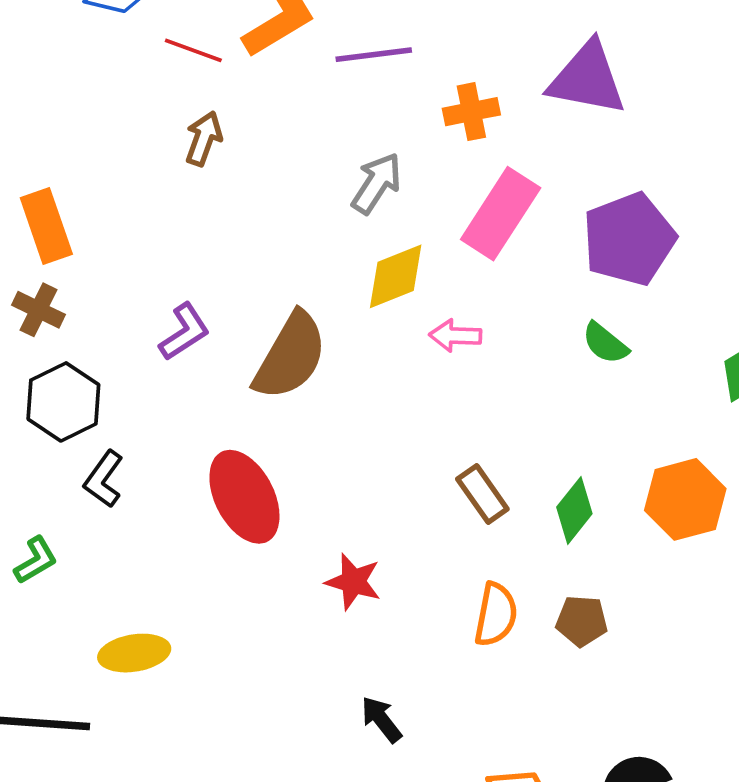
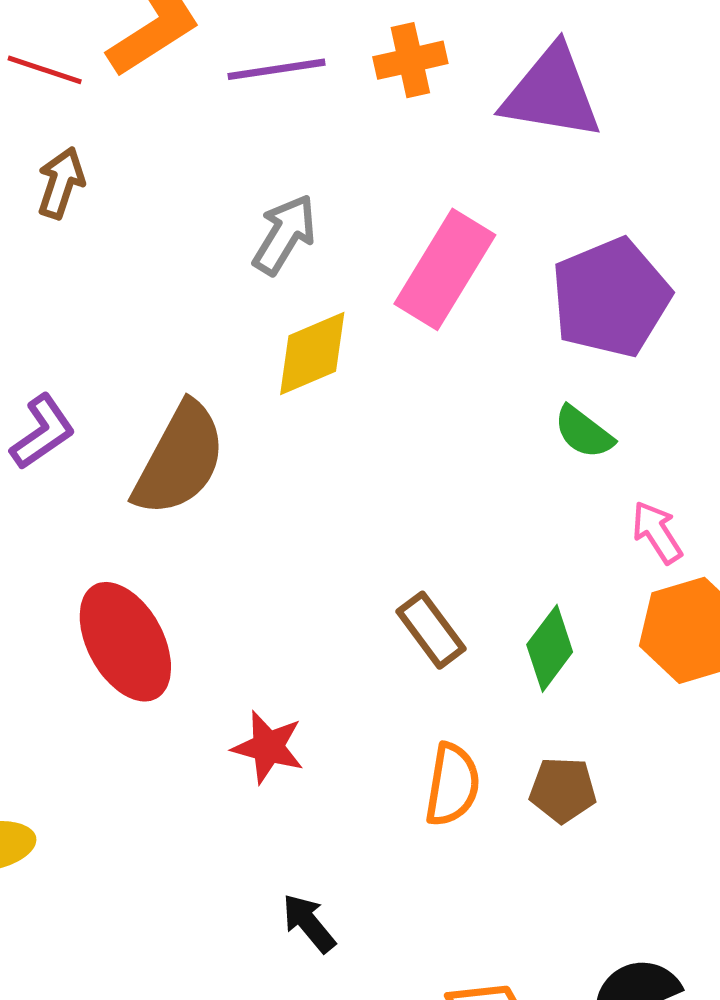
orange cross: (471, 112) -> (410, 60), moved
pink arrow: (455, 336) -> (657, 532), moved, turned 57

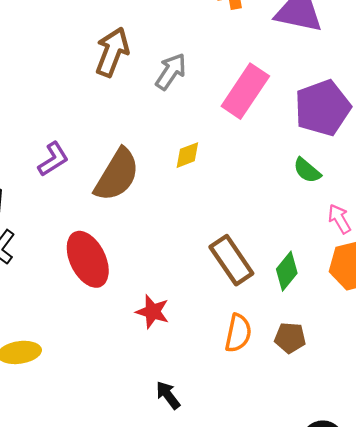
brown arrow: (61, 183) -> (112, 52), moved, size x1.5
yellow diamond: (312, 354) -> (187, 155), moved, size x0.7
brown rectangle: (431, 630) -> (231, 260), size x1.4

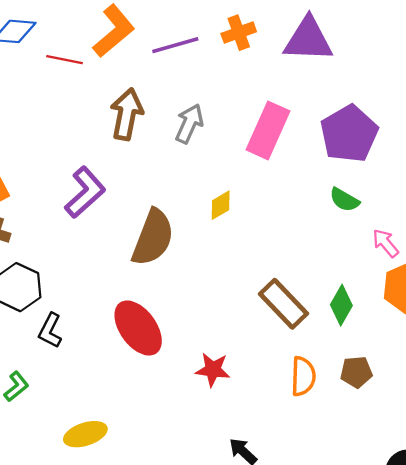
purple L-shape: (53, 159) -> (85, 192), moved, size x1.4

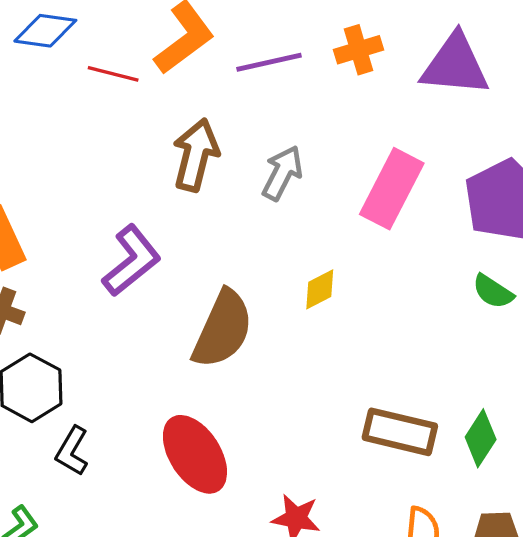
brown rectangle: (283, 304) -> (400, 432), turned -36

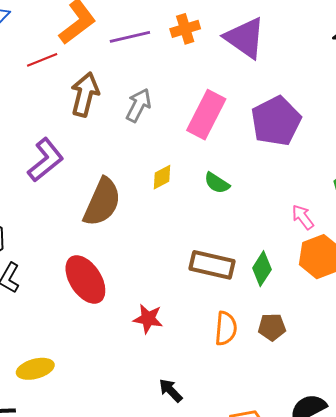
purple triangle: (455, 65) -> (245, 38), turned 30
red line: (113, 74) -> (42, 60), moved, turned -36
green semicircle: (493, 291) -> (217, 183), moved

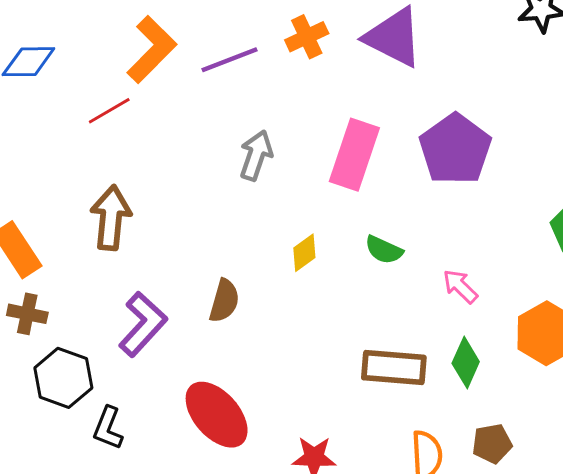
brown arrow: (85, 94) -> (111, 218), moved
purple L-shape: (46, 160) -> (143, 324), moved
brown semicircle: (102, 202) -> (224, 301), size x0.6
pink arrow: (303, 217) -> (460, 286), moved

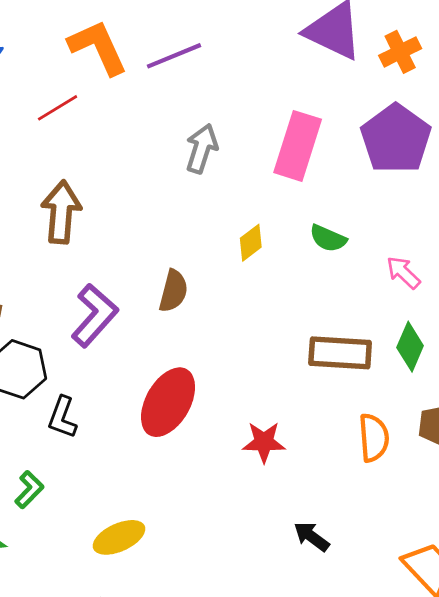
orange cross: (307, 37) -> (400, 52), moved
orange L-shape: (152, 50) -> (98, 47), turned -68
red ellipse: (217, 415) -> (168, 402), turned 72

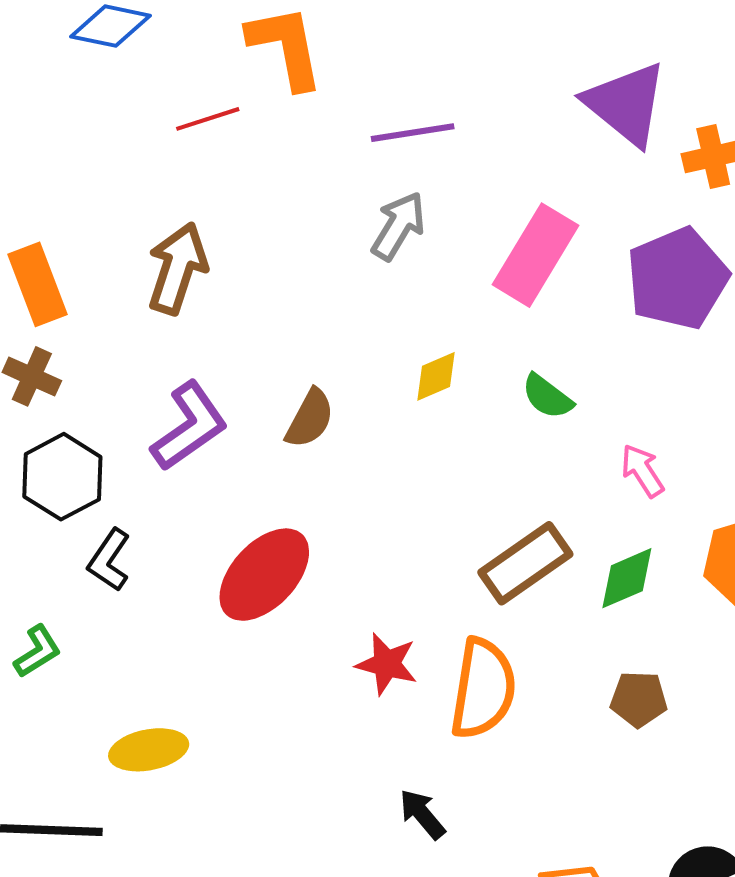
purple line: (174, 56) -> (413, 133), moved
green diamond: (410, 347) -> (627, 578), turned 30
brown rectangle: (340, 353) -> (525, 563), turned -52
orange semicircle: (374, 438) -> (483, 689), moved, size x1.4

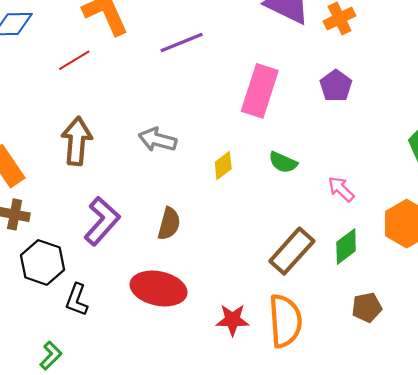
gray arrow: (398, 226) -> (158, 140), moved, turned -93
purple pentagon: (677, 278) -> (336, 86), size x0.6
brown semicircle: (310, 419) -> (169, 224), moved
red ellipse: (264, 575) -> (159, 288), turned 72

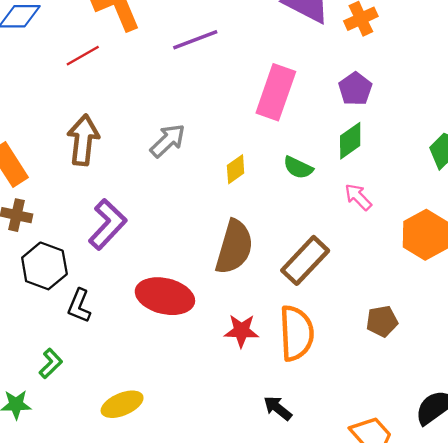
gray arrow: (158, 140) -> (168, 141), turned 120
brown semicircle: (169, 224) -> (234, 247), moved, size x1.6
green diamond: (346, 247) -> (350, 141), moved

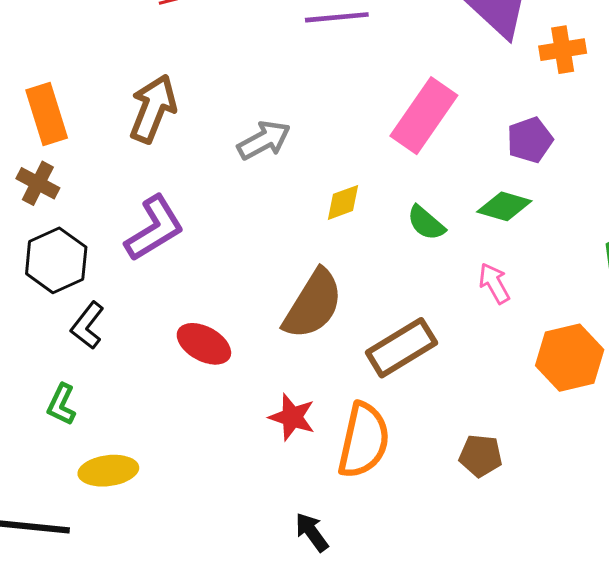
green diamond: (350, 141) -> (504, 206), turned 36
red ellipse: (165, 296) -> (204, 344), size x0.7
green L-shape: (51, 363) -> (61, 404), moved, turned 144

